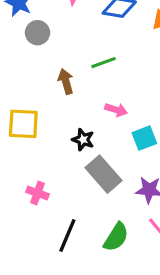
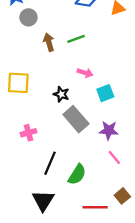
brown arrow: (66, 81) -> (49, 42), moved
pink cross: (37, 193) -> (28, 133), turned -35
green semicircle: (116, 237) -> (77, 174), moved

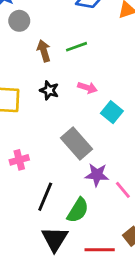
cyan square: (105, 93) -> (112, 112), turned -30
black star: (61, 94) -> (49, 90), moved
purple star: (109, 130) -> (97, 175), moved
black triangle: (43, 200) -> (55, 239), moved

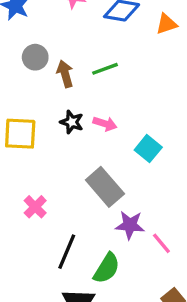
gray circle: (19, 21) -> (35, 57), moved
pink arrow: (87, 88) -> (105, 124), moved
pink cross: (19, 160) -> (35, 207), turned -30

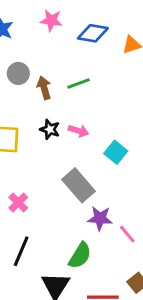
black line: (67, 252) -> (21, 251), moved

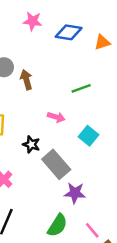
green line: (79, 83) -> (81, 88), moved
black star: (50, 129) -> (31, 144), moved
pink line: (127, 234) -> (92, 230), moved

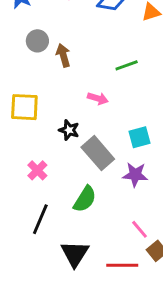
cyan square: (89, 136) -> (140, 137), moved, turned 36
purple star: (75, 193) -> (135, 175), moved
green semicircle: (57, 225) -> (85, 199), moved

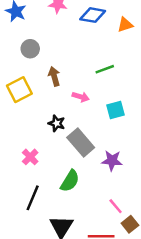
brown arrow: (63, 55) -> (54, 76), moved
yellow square: (24, 107) -> (19, 90), moved, turned -30
cyan square: (140, 137) -> (116, 110), moved

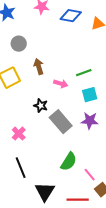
green line: (105, 69) -> (84, 73), moved
purple star: (112, 161) -> (90, 121), moved
green semicircle: (70, 181) -> (69, 162), moved
black line: (33, 198) -> (21, 168), turned -45

